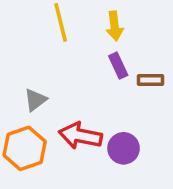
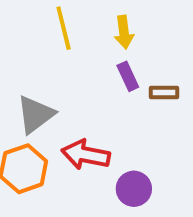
gray triangle: (35, 100) -> (35, 114), size x1.5
purple circle: (124, 148) -> (134, 189), moved

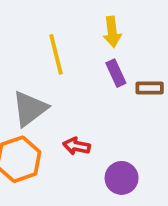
yellow line: (64, 28) -> (56, 54), moved
red arrow: (86, 155) -> (77, 146), size x0.6

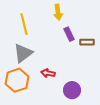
yellow arrow: (112, 32) -> (58, 12), moved
yellow line: (56, 54) -> (24, 24), moved

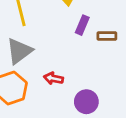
purple rectangle: (69, 34) -> (82, 25), turned 48

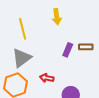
purple rectangle: (82, 25) -> (68, 50), moved

